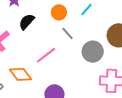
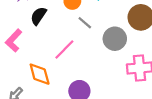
orange diamond: (21, 74) -> (40, 74), turned 30

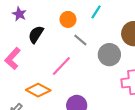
orange diamond: (40, 74) -> (38, 90), turned -45

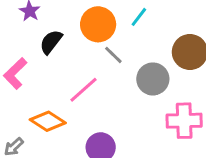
orange circle: (68, 19) -> (98, 24), size x1.5

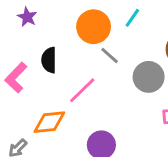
black semicircle: (51, 42) -> (49, 60), moved, turned -35
orange diamond: (48, 121) -> (49, 122), turned -36

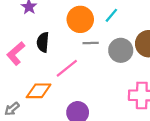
gray line: (110, 55) -> (91, 43), turned -49
gray circle: (149, 77) -> (121, 50), moved

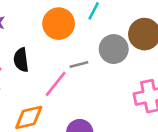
gray line: (91, 43) -> (79, 65), moved

